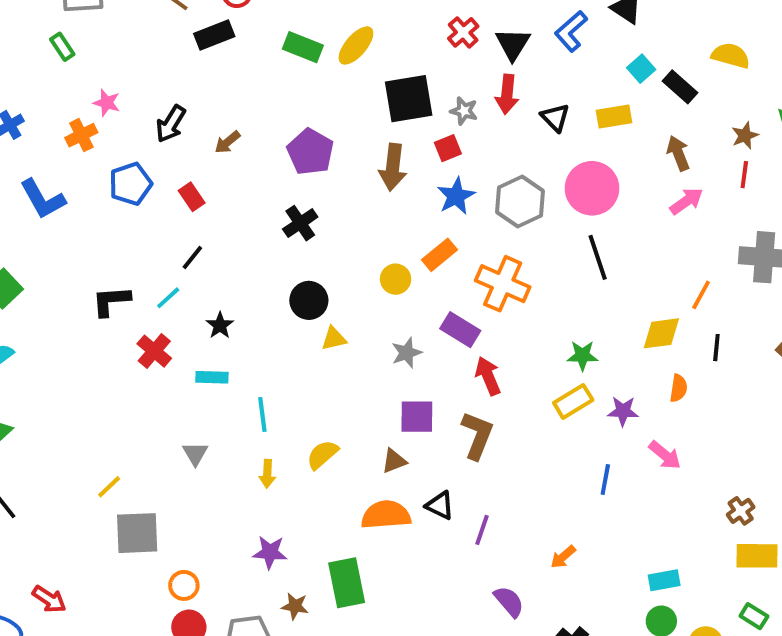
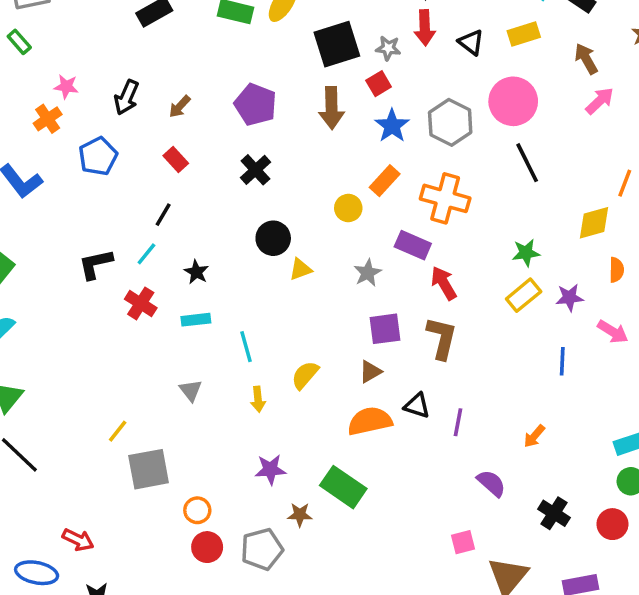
red rectangle: (192, 197) -> (176, 160), moved
green rectangle: (347, 583) -> (343, 487), turned -36

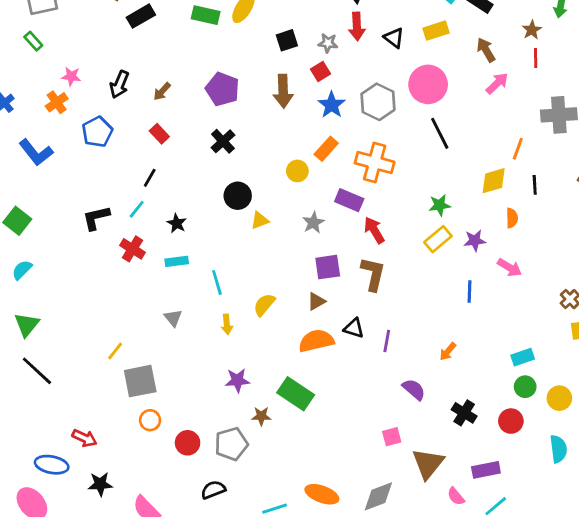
black square: (337, 44) -> (287, 40), size x0.6
orange circle: (197, 510) -> (150, 420), moved

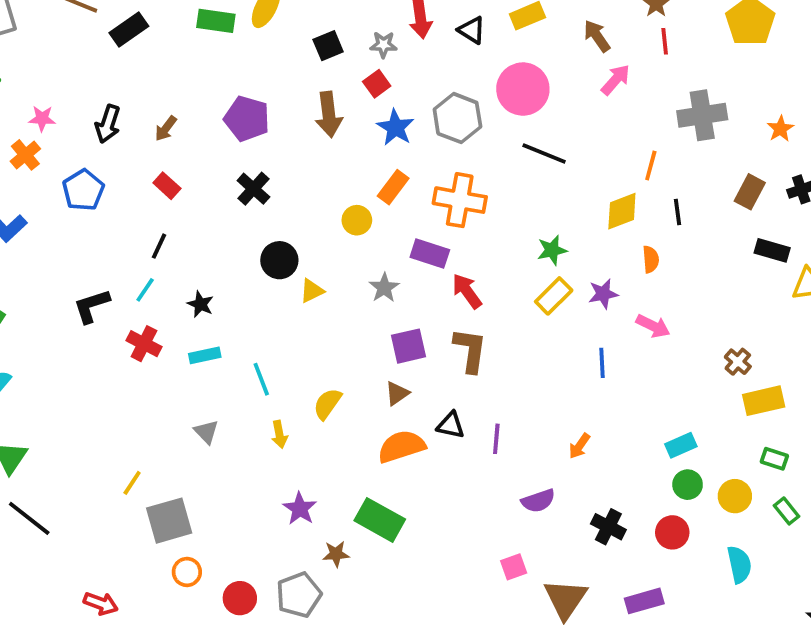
black line: (440, 133) -> (544, 153), turned -36
purple star: (237, 380) -> (300, 509), turned -30
purple semicircle: (414, 389) -> (538, 501), turned 125

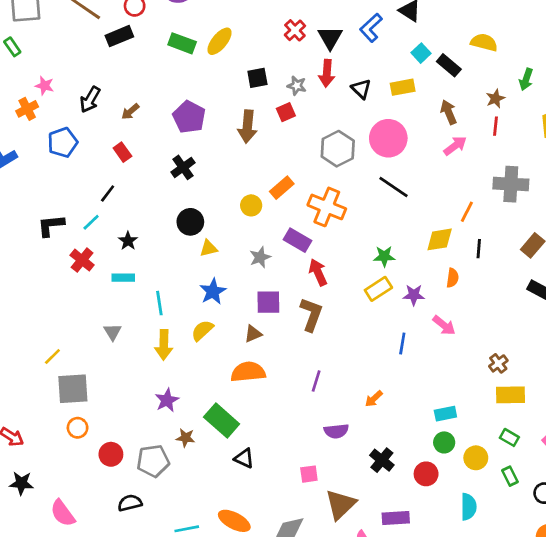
blue star: (395, 127) -> (213, 291), moved
black triangle: (451, 425) -> (244, 458), moved
yellow arrow: (279, 434) -> (164, 345), size x1.5

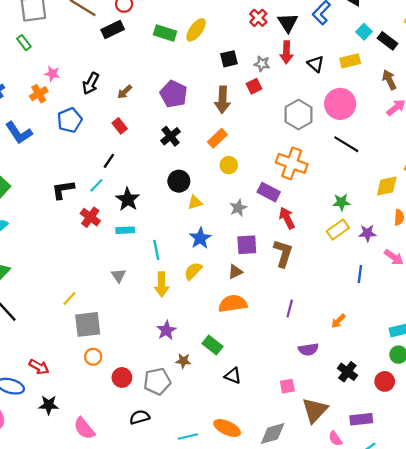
orange rectangle: (282, 188) -> (217, 138), moved
black star: (128, 241) -> (128, 199), size x1.5
green rectangle: (222, 420) -> (213, 345), size x0.7

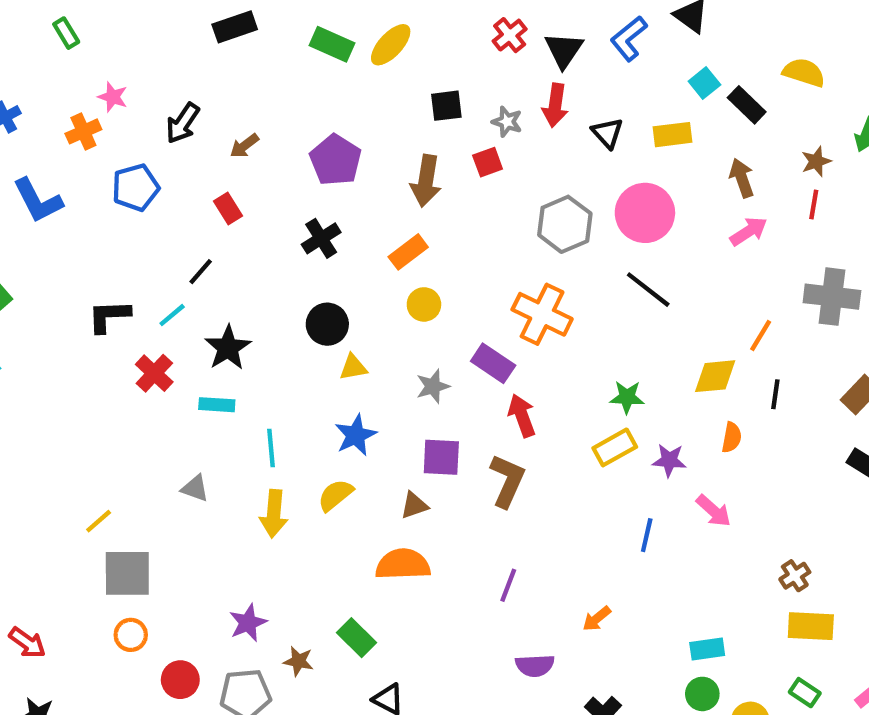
gray triangle: (119, 276) -> (195, 488), turned -42
purple star: (166, 330) -> (248, 623), moved

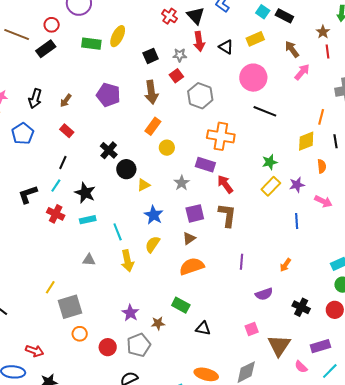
gray hexagon: (565, 224) -> (200, 96), moved
black cross: (321, 238) -> (109, 150), moved

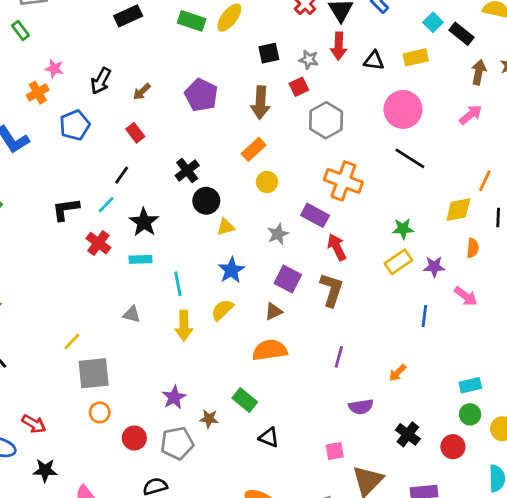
black triangle: (226, 47) -> (374, 61), turned -35
brown arrow: (292, 49) -> (479, 72), moved, turned 36
purple square: (195, 213) -> (288, 279), turned 30

